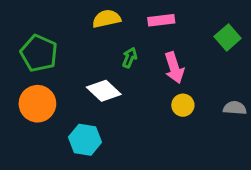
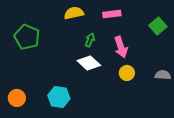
white diamond: (104, 91) -> (89, 63), moved
orange circle: (37, 104) -> (17, 98), moved, size x0.7

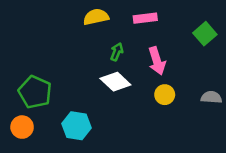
green pentagon: (27, 37) -> (35, 92), moved

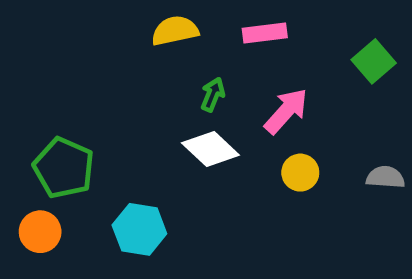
pink arrow: (157, 61) -> (286, 111), turned -120

